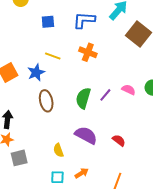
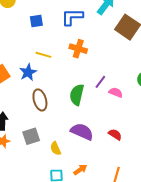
pink semicircle: (129, 90) -> (116, 92), moved
purple line: (105, 95) -> (100, 82), moved
gray square: (19, 158) -> (31, 136), moved

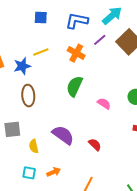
yellow line: (43, 55) -> (41, 52), turned -49
purple line: (100, 82) -> (100, 40), moved
green semicircle: (77, 95) -> (75, 86), moved

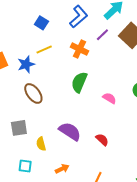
blue square: (41, 18) -> (41, 23), moved, turned 32
blue L-shape: (77, 21) -> (79, 17), turned 130
brown ellipse: (28, 96) -> (33, 93), turned -30
cyan square: (29, 173) -> (25, 166), moved

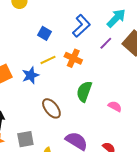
orange cross: (79, 49) -> (73, 58), moved
brown ellipse: (33, 93) -> (51, 108), moved

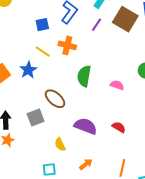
blue square: (44, 33) -> (42, 25), moved, turned -32
yellow line: (48, 60) -> (43, 52), turned 70
gray square: (25, 139) -> (36, 118), moved

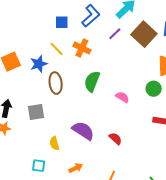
brown ellipse: (55, 99) -> (56, 83), moved, turned 30

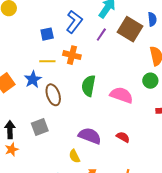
yellow line: (57, 49) -> (47, 61), turned -35
pink semicircle: (122, 97) -> (121, 95), size x1.6
yellow semicircle: (54, 143) -> (74, 156), moved

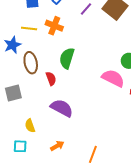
pink semicircle: (121, 95) -> (113, 78), moved
red semicircle: (123, 137) -> (51, 79), moved, turned 32
yellow semicircle: (74, 156) -> (30, 126), moved

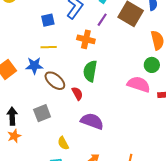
orange cross: (54, 26) -> (86, 39), moved
blue star: (12, 45) -> (34, 66), turned 30
brown ellipse: (31, 63) -> (55, 81), turned -30

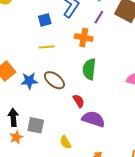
blue star: (34, 66) -> (29, 81), moved
red semicircle: (77, 94) -> (79, 101), moved
gray square: (42, 113) -> (36, 125), moved, turned 36

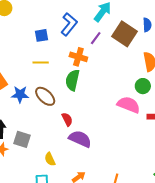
green semicircle: (89, 69) -> (72, 80), moved

